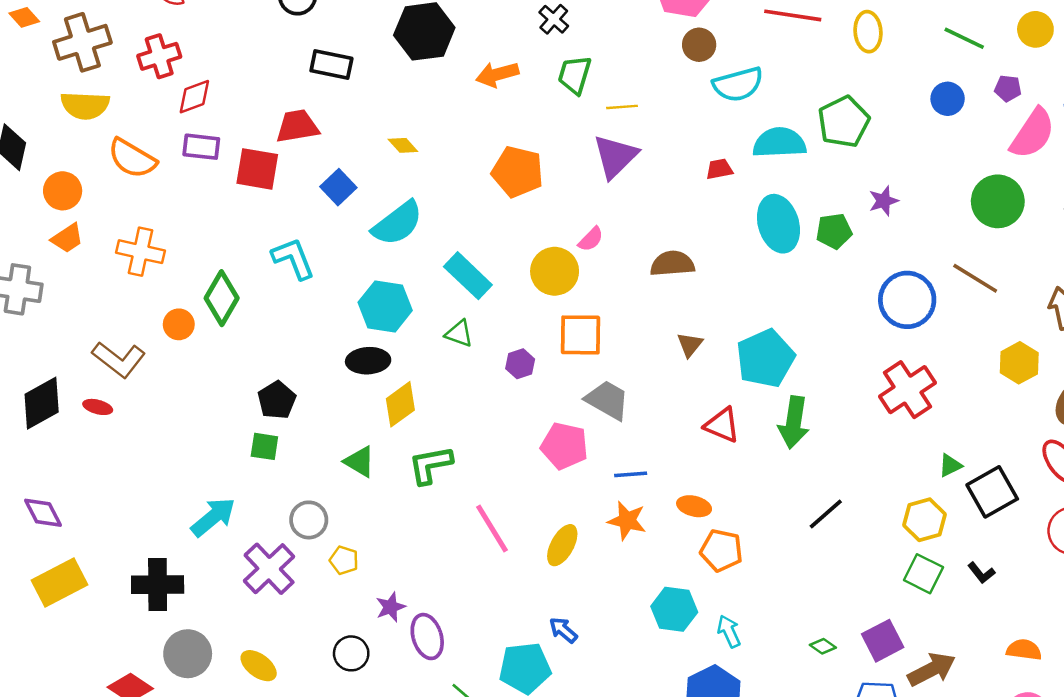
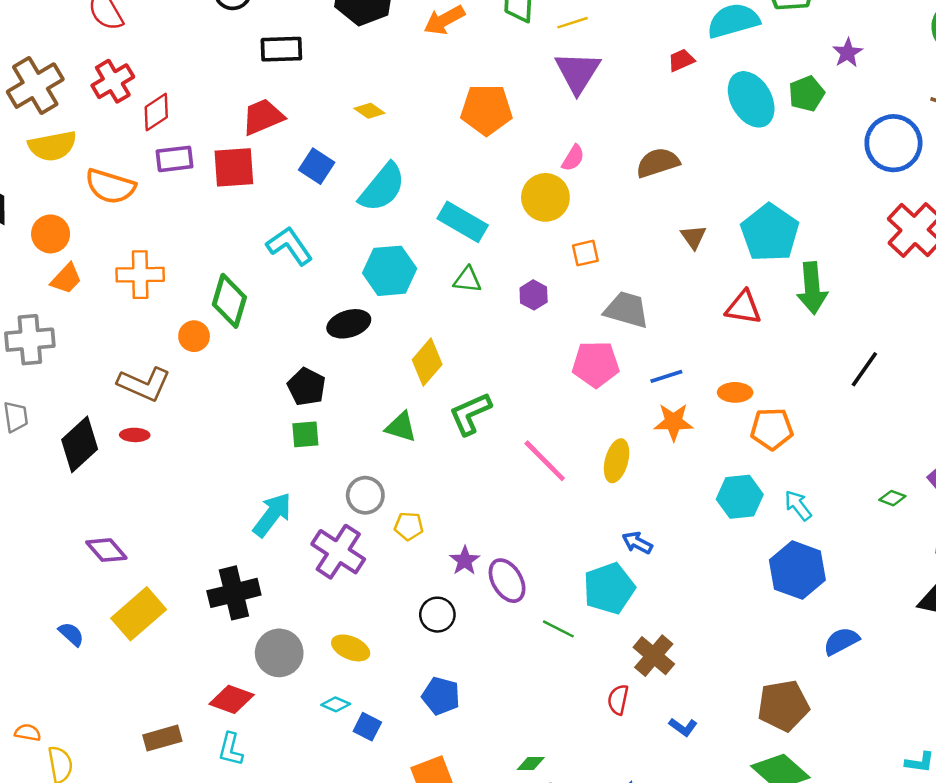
orange square: (580, 335) -> (585, 253), size x0.6
black ellipse: (368, 361) -> (349, 324), moved

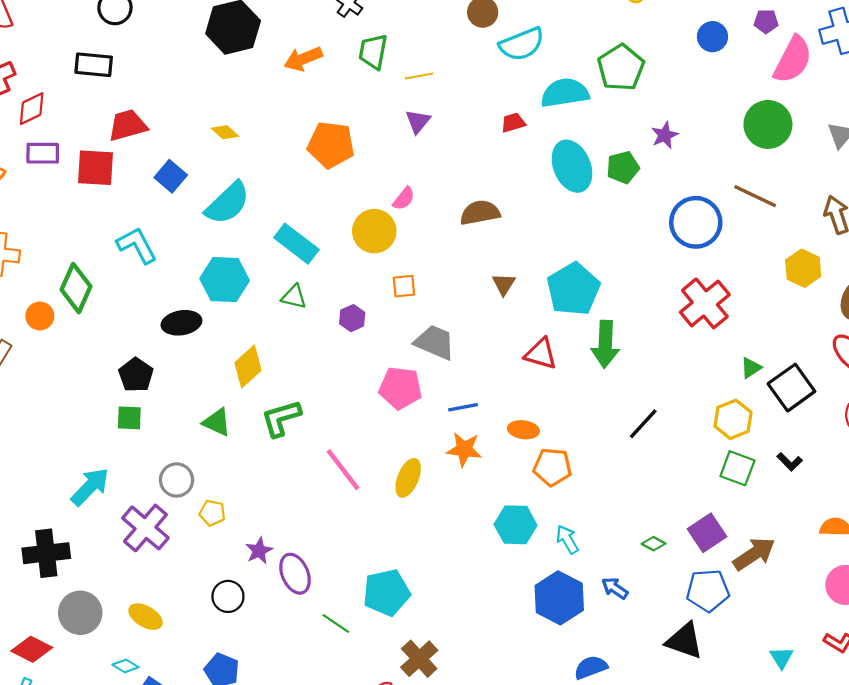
black rectangle: (281, 49) -> (94, 65), moved
purple triangle: (578, 72) -> (418, 121), size x0.6
blue arrow: (637, 543) -> (615, 588), moved

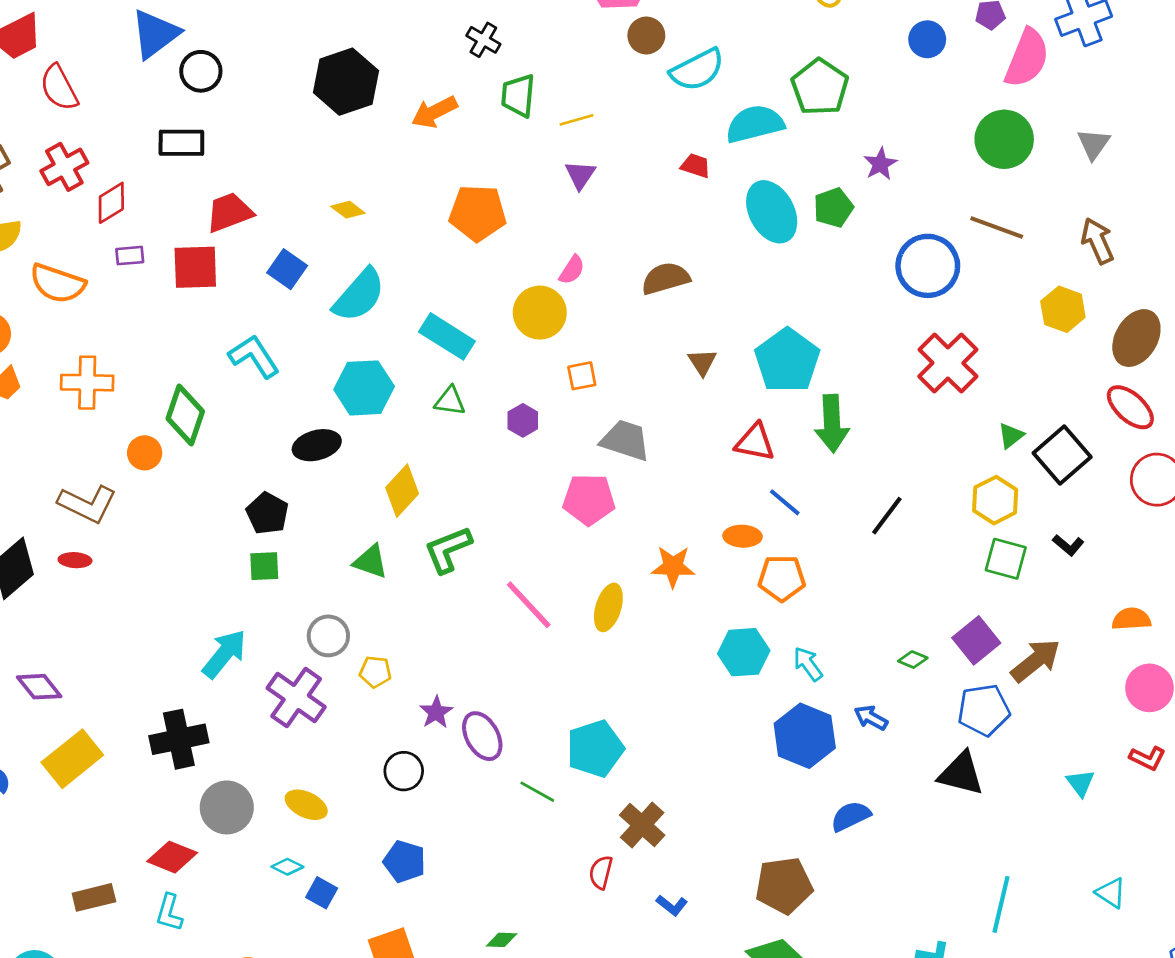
red trapezoid: (513, 123) -> (696, 166), turned 40
purple rectangle: (43, 153) -> (130, 256), size x0.7
blue line: (463, 407) -> (785, 502), moved, turned 56

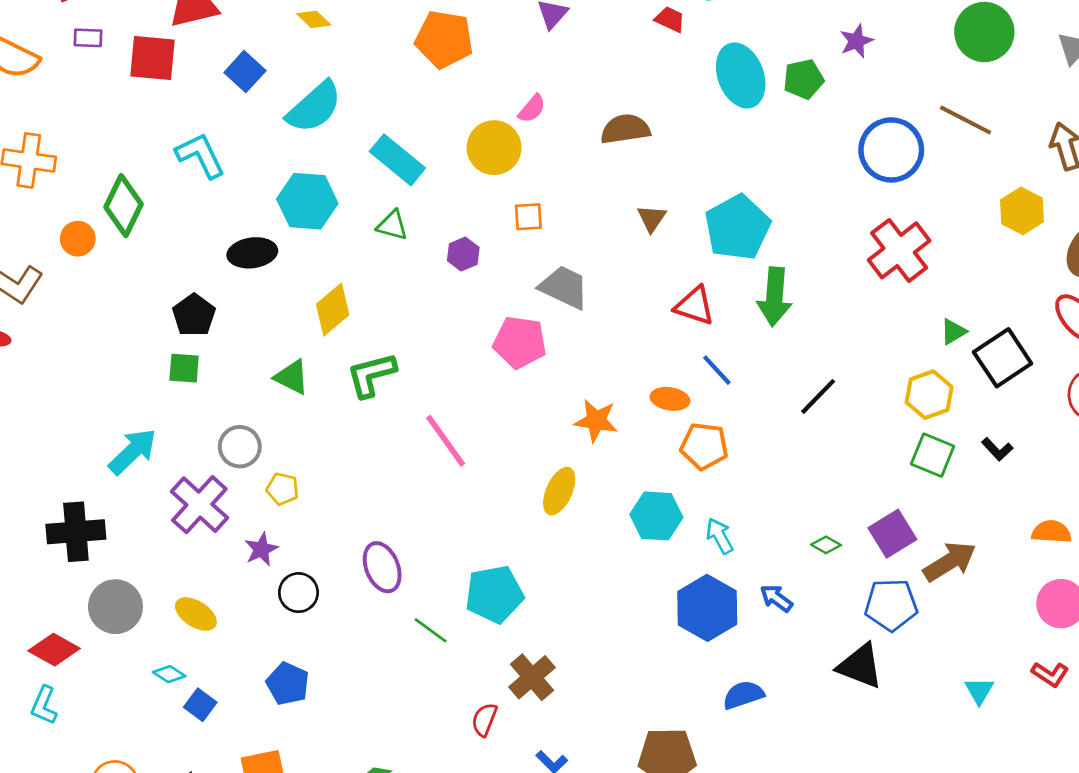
yellow ellipse: (608, 607) -> (559, 491), moved
purple star: (436, 712) -> (261, 549), moved

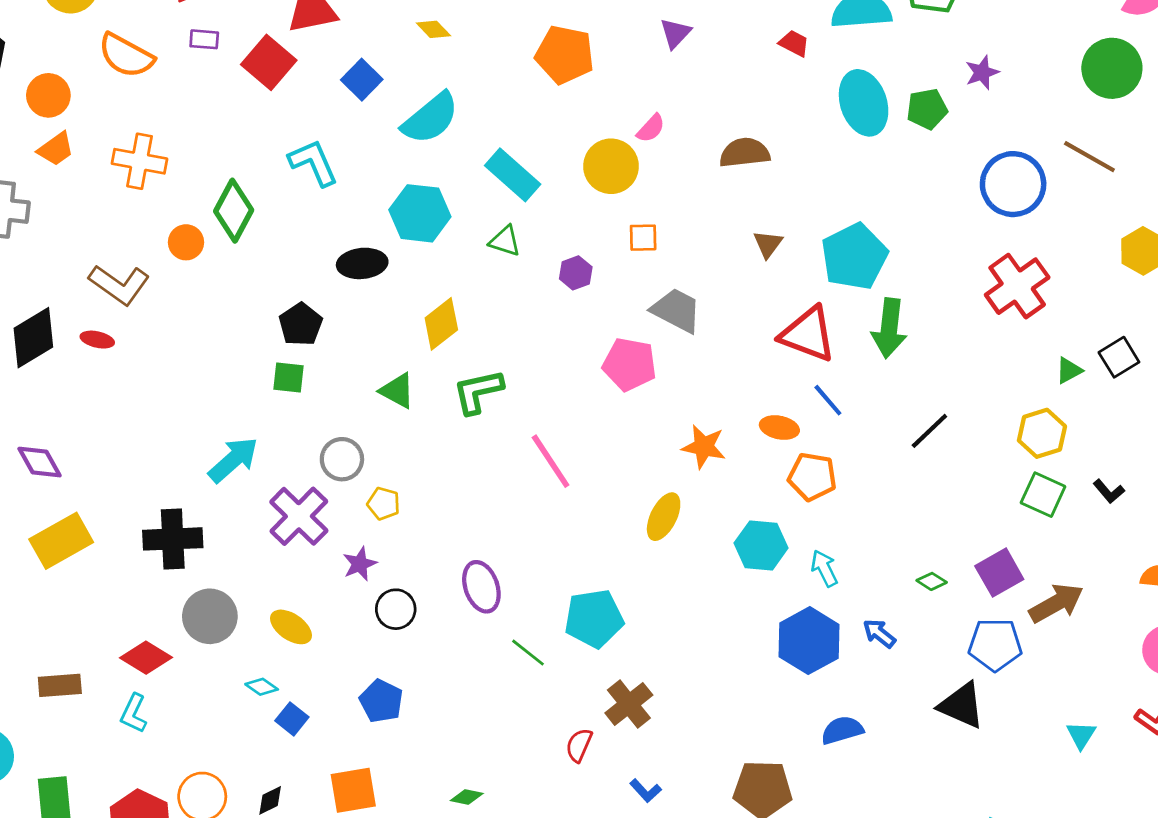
red square: (153, 58) -> (269, 62), turned 33
red triangle: (695, 306) -> (808, 334), size x1.4
black square: (1003, 358) -> (1119, 357), moved, size x0.7

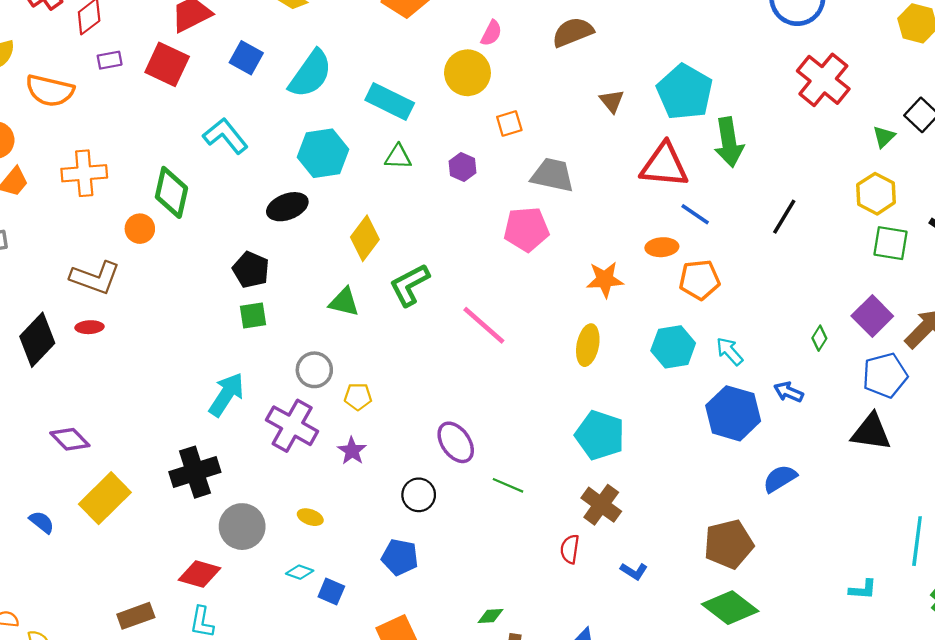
green diamond: (932, 581) -> (819, 338), turned -75
black circle: (396, 609) -> (419, 495), moved
cyan pentagon: (594, 619) -> (600, 435), moved, turned -30
yellow ellipse: (291, 627) -> (310, 517), size x0.7

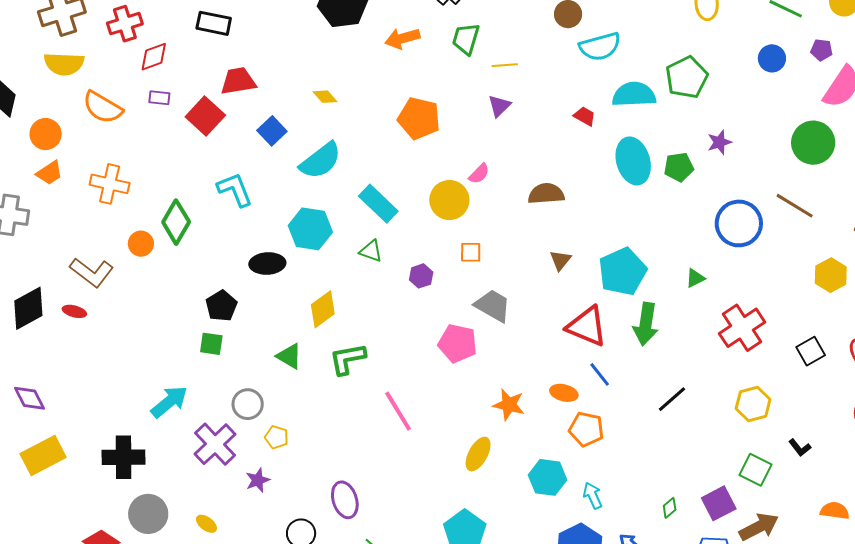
red cross: (823, 80) -> (742, 328), moved
green triangle: (884, 137) -> (695, 278), moved
green square: (890, 243) -> (755, 470), moved

